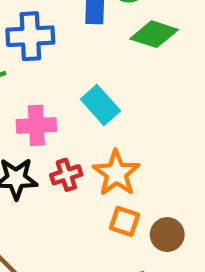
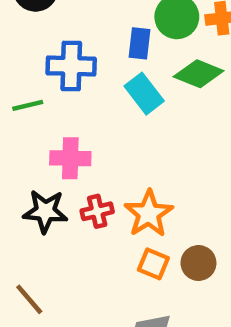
cyan rectangle: (100, 105) -> (144, 94), moved
brown circle: (167, 235) -> (198, 263), moved

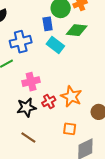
orange square: (153, 264) -> (70, 129), moved
brown line: (29, 299) -> (28, 137), moved

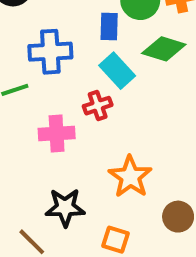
red cross: (49, 101) -> (98, 106), moved
black star: (26, 107) -> (65, 207), moved

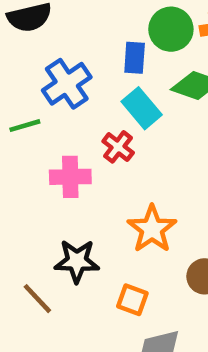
blue cross: (50, 52) -> (67, 84), turned -33
red cross: (98, 106) -> (118, 147), turned -36

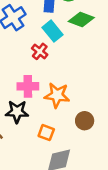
pink cross: (70, 177) -> (28, 86), moved
orange star: (152, 229) -> (57, 95), turned -30

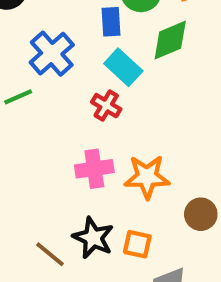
green diamond: (81, 19) -> (170, 40), turned -35
black star: (17, 112) -> (93, 238), moved, turned 30

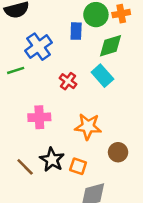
cyan rectangle: (123, 67) -> (102, 76), moved
pink cross: (94, 169) -> (39, 117), moved

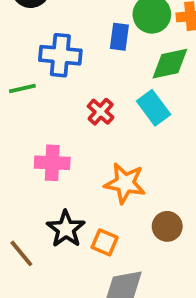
blue cross: (38, 47) -> (60, 55), turned 36
brown line: (25, 167) -> (21, 253), moved

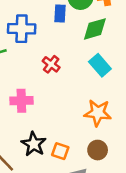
cyan rectangle: (154, 108) -> (100, 65), moved
orange star: (125, 183) -> (98, 113), moved
brown circle: (167, 226) -> (98, 150), moved

